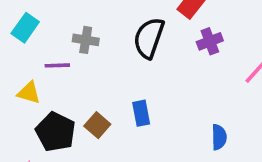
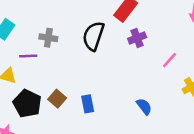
blue rectangle: (141, 113) -> (88, 104), moved
blue semicircle: (219, 137) -> (144, 107), turned -36

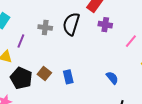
gray cross: (48, 38) -> (45, 28), moved
purple cross: (137, 38) -> (105, 25), turned 32
purple line: (28, 56) -> (21, 41), turned -64

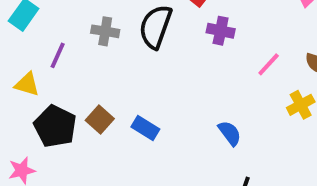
blue rectangle: (68, 77) -> (145, 128), turned -48

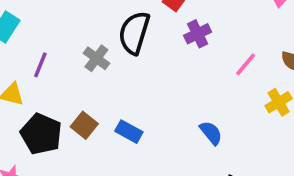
gray cross: (105, 31) -> (96, 58), moved, turned 30
purple cross: (221, 31) -> (198, 34), turned -35

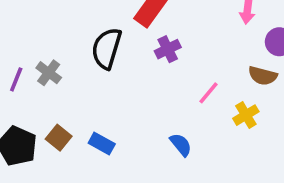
gray cross: (96, 58) -> (49, 73), moved
pink line: (246, 64) -> (208, 93), moved

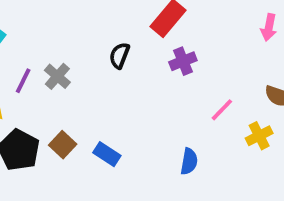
black semicircle: (107, 48) -> (119, 55), size x0.6
blue semicircle: (181, 145) -> (189, 161), turned 45

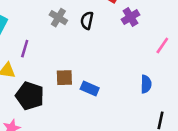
gray cross: (57, 76) -> (58, 18), moved
brown square: (63, 145) -> (64, 78), moved, turned -36

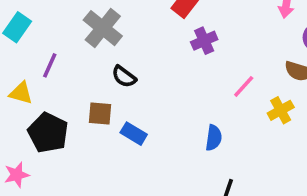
gray cross: (58, 18) -> (103, 28), size x1.5
black semicircle: (87, 20) -> (124, 77), moved, turned -72

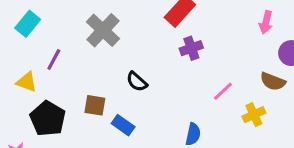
black semicircle: (124, 77) -> (137, 82), moved

